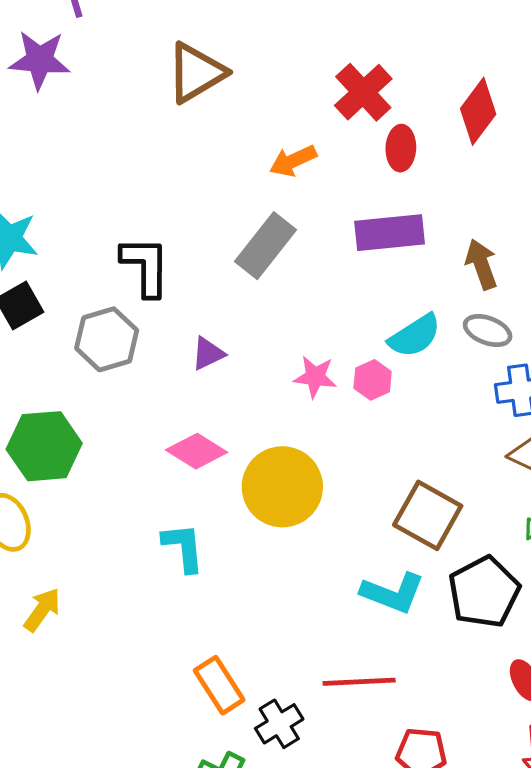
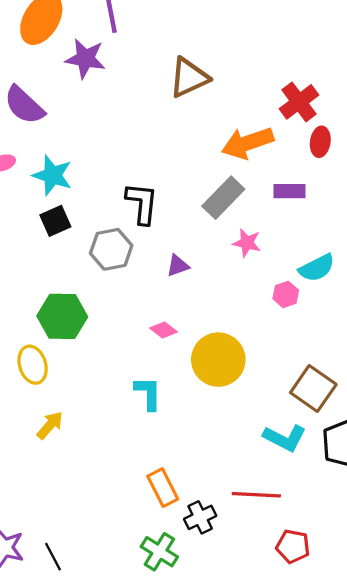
orange arrow: (293, 161) -> (247, 143), size x1.6
purple rectangle: (390, 233) -> (290, 191), moved, size x0.7
pink star: (315, 377) -> (247, 243), moved
pink diamond: (197, 451) -> (164, 330), size x0.7

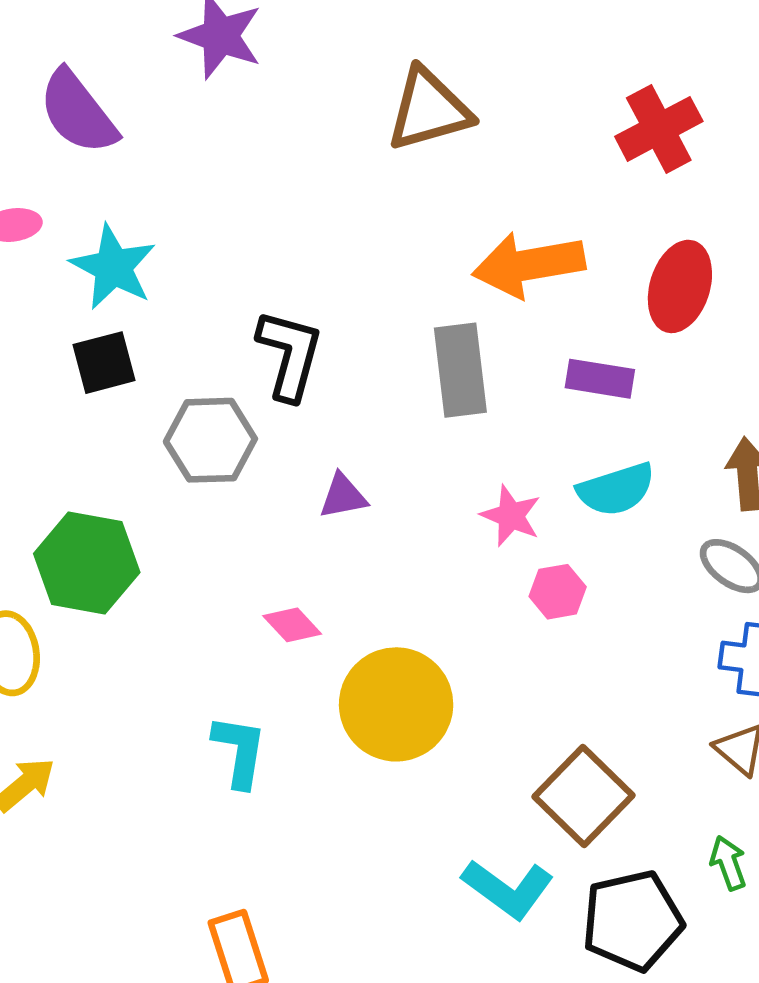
red cross: (299, 102) -> (659, 129), moved
red ellipse: (320, 142) -> (680, 286), size x1.4
gray rectangle: (223, 198) -> (460, 370), turned -60
pink star: (247, 243) -> (511, 516), moved
cyan semicircle: (317, 268) -> (616, 489), moved

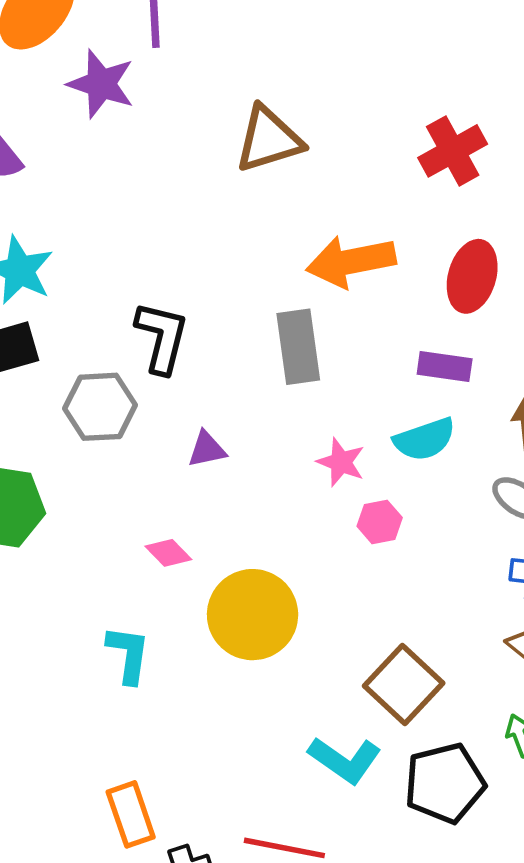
purple rectangle: (600, 379) -> (445, 367), moved

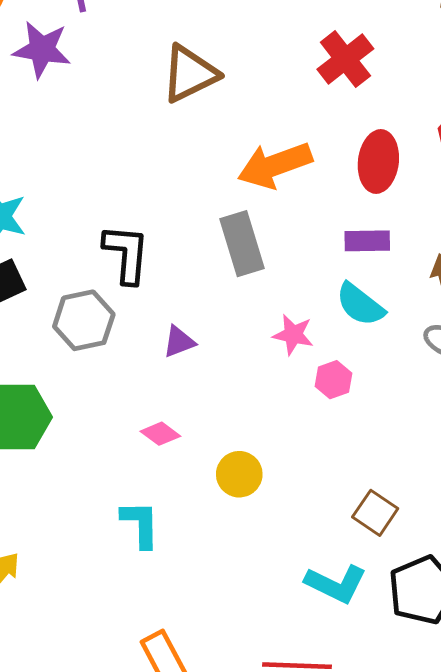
cyan semicircle: (425, 439) -> (360, 304), turned 66
yellow circle: (253, 615) -> (239, 474), size x0.6
brown square: (404, 685) -> (375, 513), size x0.7

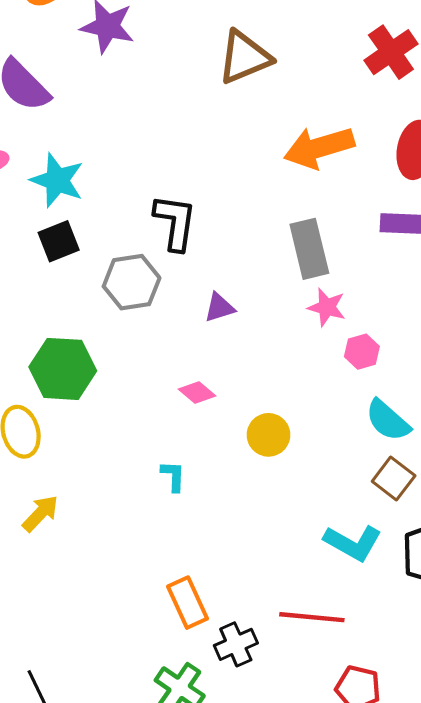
gray rectangle: (242, 244) -> (309, 249), moved
cyan semicircle: (360, 304) -> (388, 420), moved
cyan L-shape: (140, 524) -> (173, 476), size x0.7

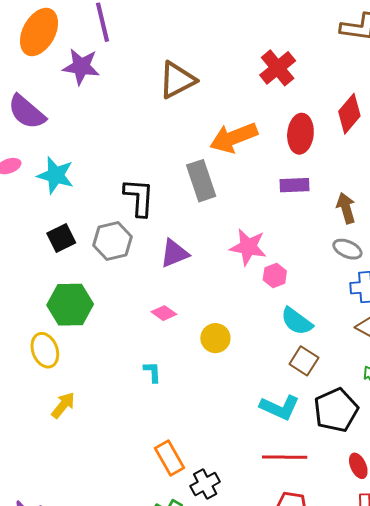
black square: (59, 241) -> (61, 238), moved
gray rectangle: (309, 249) -> (201, 181), moved
pink star: (327, 307) -> (248, 247), size x1.4
purple triangle: (219, 308) -> (174, 253), size x1.4
red line: (312, 617) -> (285, 457), moved

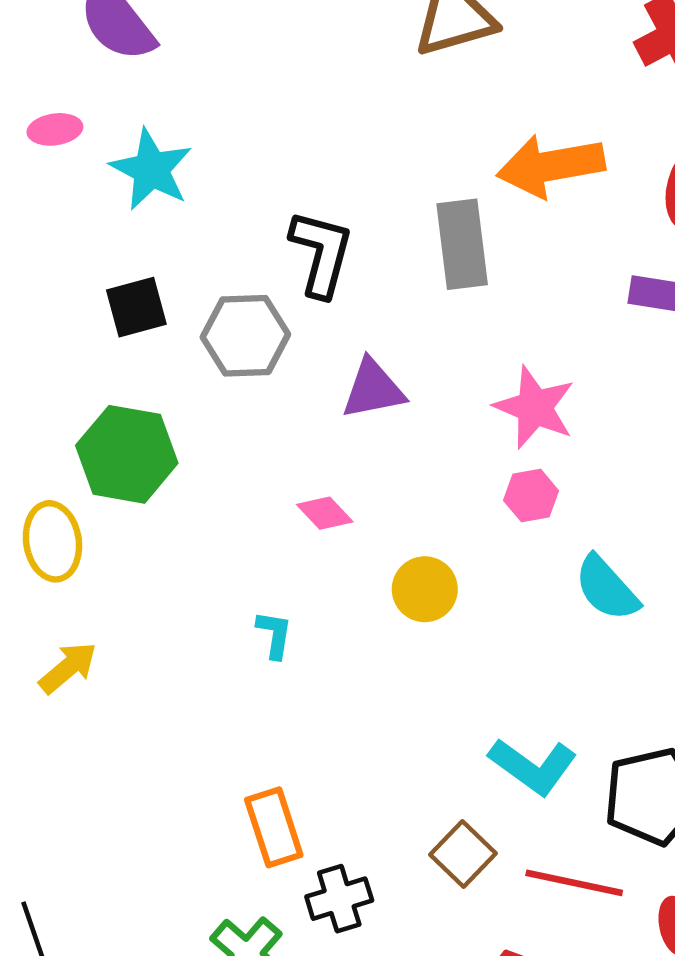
pink hexagon: (275, 275) -> (531, 496), moved
brown square: (304, 361) -> (463, 854), moved
red line: (285, 457) -> (574, 883), moved

